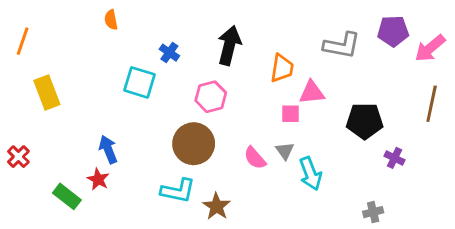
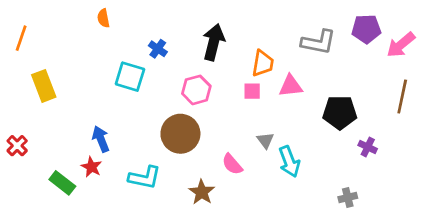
pink square: (290, 114) -> (252, 91), moved
pink semicircle: (255, 158) -> (232, 164), moved
cyan L-shape: (178, 191) -> (145, 178), moved

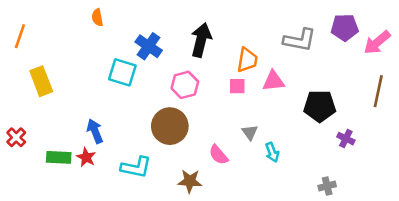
blue cross: (158, 49) -> (149, 46), size x1.5
cyan arrow: (289, 162) -> (272, 152), size x0.7
green rectangle: (62, 183) -> (59, 157), moved, turned -35
brown star: (202, 192) -> (190, 181), turned -30

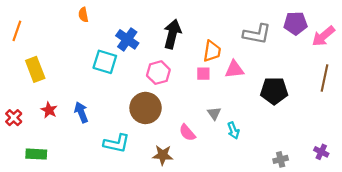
purple cross: (346, 139) -> (321, 152), moved
green rectangle: (59, 157) -> (36, 154), moved
red star: (86, 157) -> (49, 110), moved

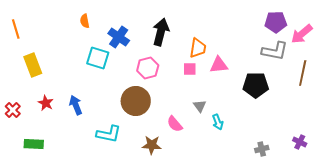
orange semicircle: (83, 15) -> (85, 21), moved
orange line: (17, 31) -> (16, 29), turned -36
gray L-shape: (257, 34) -> (275, 51), moved

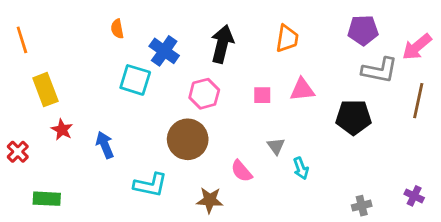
purple pentagon: (276, 22) -> (363, 30), moved
orange trapezoid: (198, 48) -> (287, 38), moved
red star: (46, 103) -> (62, 130), moved

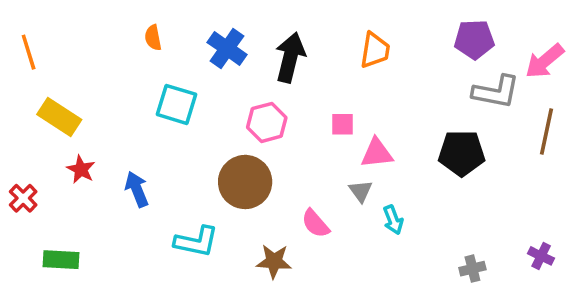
blue cross: (164, 51) -> (227, 48), moved
yellow rectangle: (45, 90) -> (59, 117), turned -36
pink triangle: (302, 90) -> (377, 153), moved

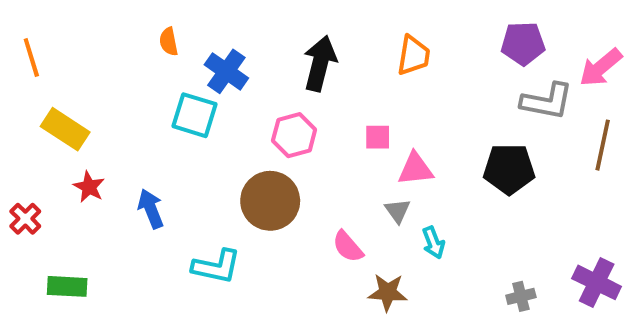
blue cross: (227, 48) -> (226, 71), moved
purple cross: (541, 256) -> (597, 282), size x1.6
brown star: (274, 261) -> (388, 292), moved

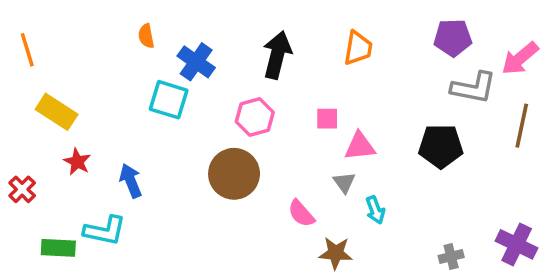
cyan L-shape: (216, 266) -> (105, 231), moved

